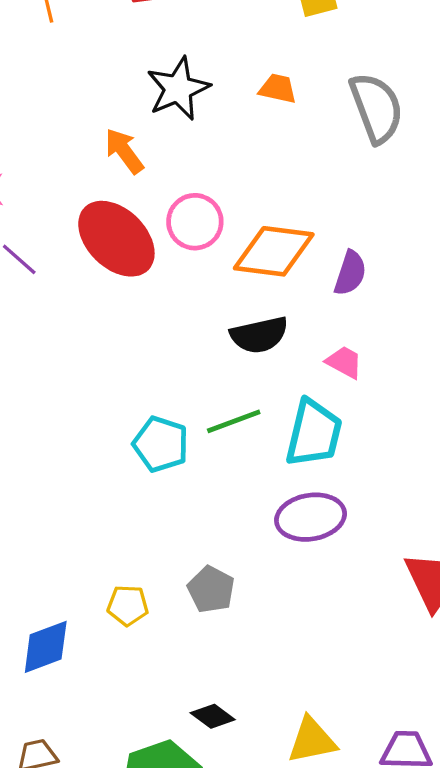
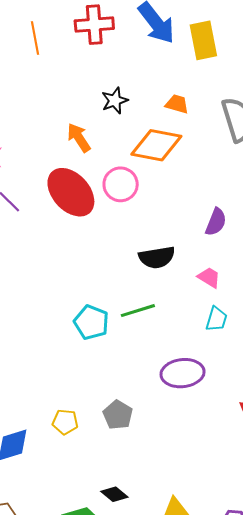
black star: (178, 89) -> (115, 101), size x0.7
orange diamond: (274, 251) -> (156, 145), moved
cyan trapezoid: (314, 433) -> (216, 319), moved, size x0.6

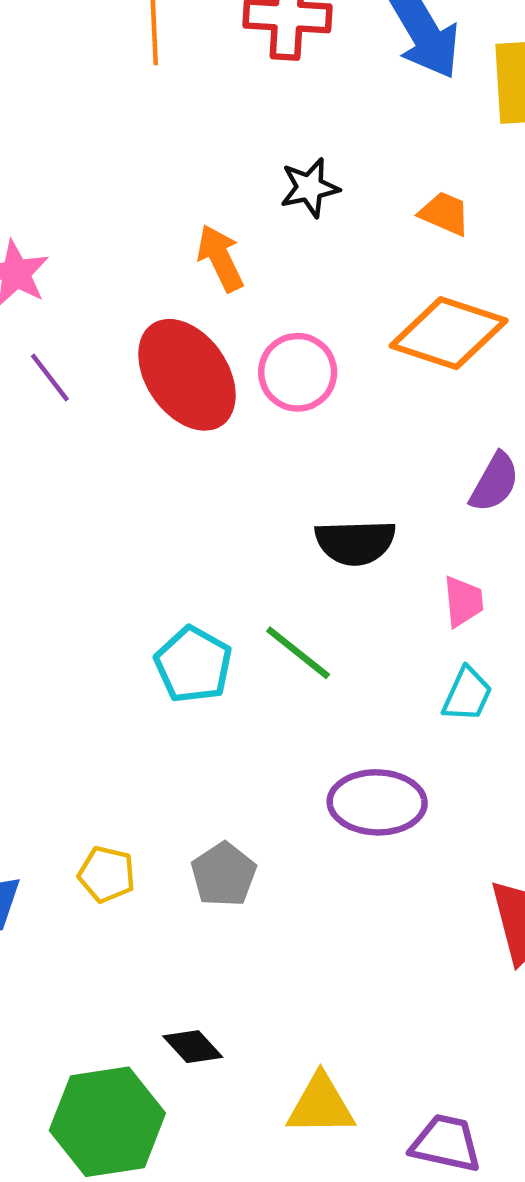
orange diamond: (156, 145) -> (449, 333), moved
pink trapezoid: (209, 277) -> (463, 601), turned 45
green line: (138, 311) -> (298, 653), turned 48

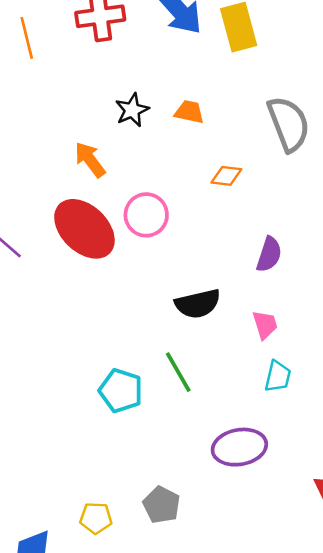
orange trapezoid: (445, 214) -> (189, 112), moved
orange diamond: (449, 333) -> (226, 176), size x0.5
green line: (298, 653) -> (178, 372), turned 33

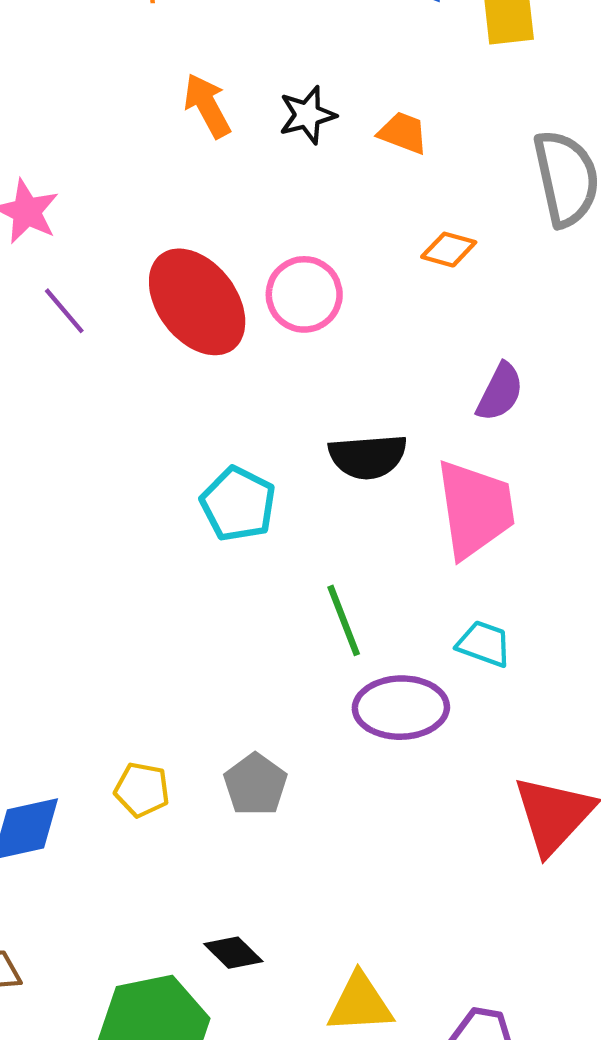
orange arrow: (90, 160) -> (207, 106), moved
pink trapezoid: (265, 325) -> (475, 509), size x2.0
green line: (178, 372) -> (344, 620), moved
cyan trapezoid: (278, 376) -> (484, 644), moved, turned -92
cyan pentagon: (121, 391) -> (238, 504), moved

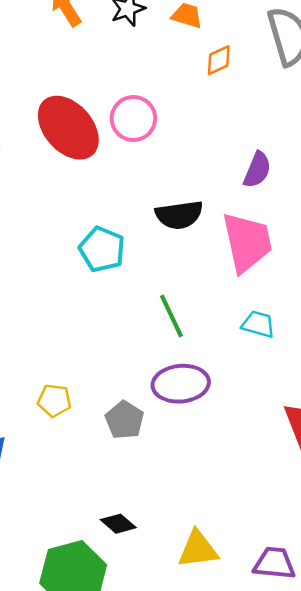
orange diamond: (449, 250) -> (219, 60), moved, turned -36
purple ellipse: (401, 708) -> (181, 384), moved
yellow pentagon: (142, 790) -> (54, 401), moved

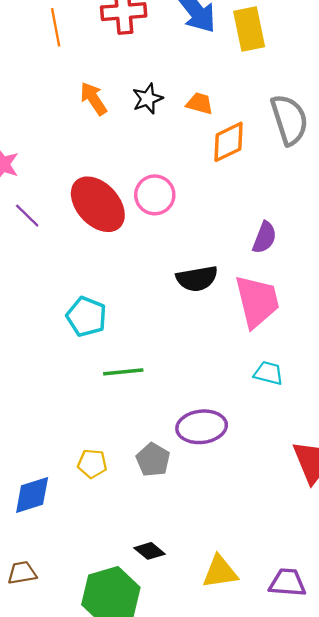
orange diamond: (219, 60) -> (229, 142), size x1.5
cyan pentagon: (102, 249) -> (86, 317), moved
green line: (171, 316) -> (123, 372), moved, turned -69
yellow pentagon: (54, 401) -> (92, 464), moved

